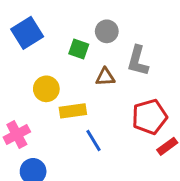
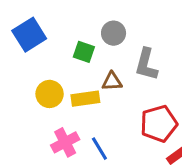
yellow rectangle: (73, 111) -> (85, 99), moved
pink cross: (17, 135) -> (65, 142), moved

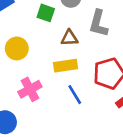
yellow rectangle: (85, 99) -> (66, 66), moved
blue line: (99, 149) -> (75, 95), moved

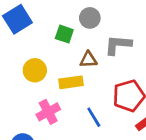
gray L-shape: (98, 23) -> (118, 45), turned 80
yellow rectangle: (66, 66) -> (71, 82), moved

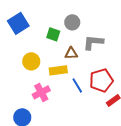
blue line: (94, 117) -> (77, 85), moved

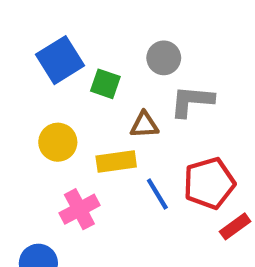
gray circle: (72, 22) -> (164, 58), moved
blue square: (18, 23) -> (60, 60), moved

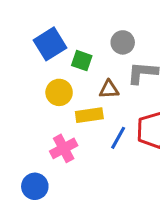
yellow circle: (58, 142) -> (59, 92), moved
blue line: (157, 194) -> (118, 138), turned 60

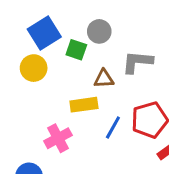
gray circle: (123, 42) -> (99, 31), moved
yellow circle: (59, 92) -> (34, 68), moved

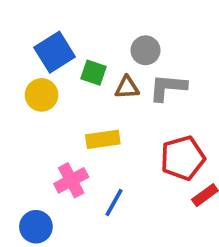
gray circle: (99, 31) -> (146, 50), moved
brown triangle: (104, 79) -> (127, 87), moved
blue line: (113, 128) -> (114, 203), moved

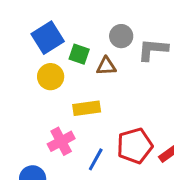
gray L-shape: (168, 87) -> (153, 50), moved
yellow circle: (42, 95) -> (51, 77), moved
red pentagon: (183, 158) -> (135, 146), moved

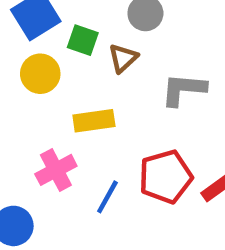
gray L-shape: (153, 50) -> (184, 89), moved
brown triangle: (106, 66) -> (123, 58), turned -40

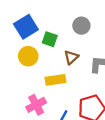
brown triangle: (123, 58) -> (71, 57), moved

